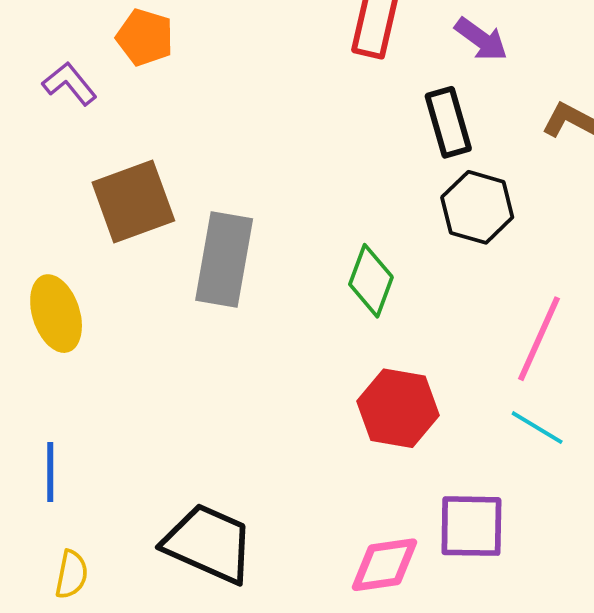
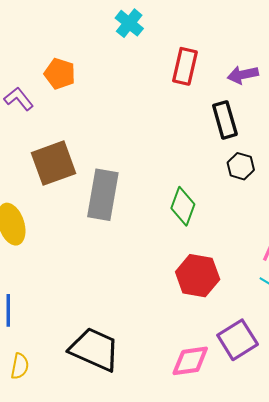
purple arrow: (481, 39) -> (243, 75), turned 132
black hexagon: (477, 207) -> (241, 166), size x0.7
purple square: (471, 526) -> (238, 340), turned -33

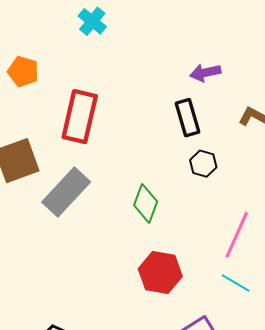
red rectangle: (185, 66) -> (80, 117), moved, size x1.4
gray rectangle: (103, 195) -> (66, 192), turned 33

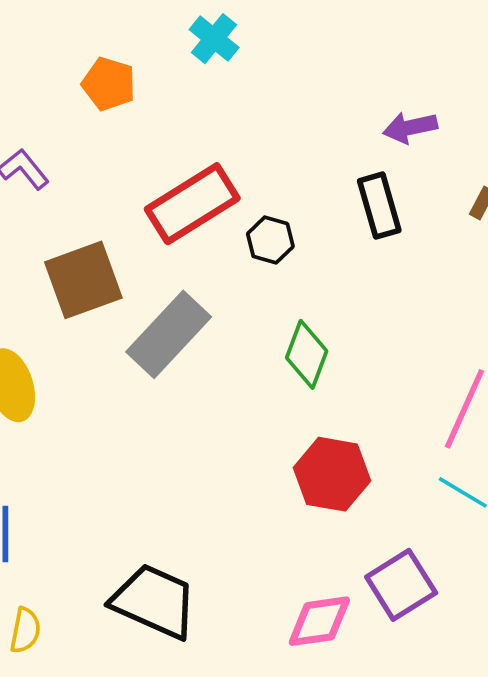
orange pentagon: (23, 72) -> (109, 84), moved
red rectangle: (80, 117) -> (192, 204), turned 45
black hexagon: (203, 164) -> (270, 240), moved

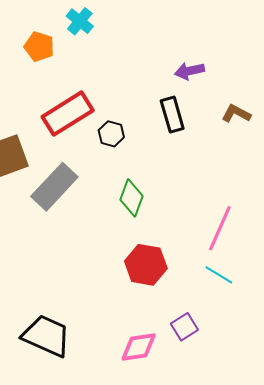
orange pentagon: (109, 84) -> (39, 47), moved
purple square: (401, 585) -> (184, 327), size x0.7

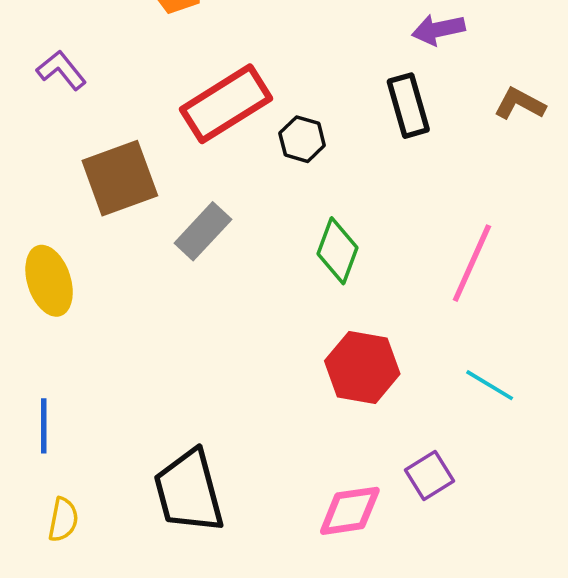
gray rectangle: (54, 187) -> (203, 231), size x0.7
pink line: (220, 228) -> (472, 263), moved
black trapezoid: (46, 336) -> (189, 491), turned -129

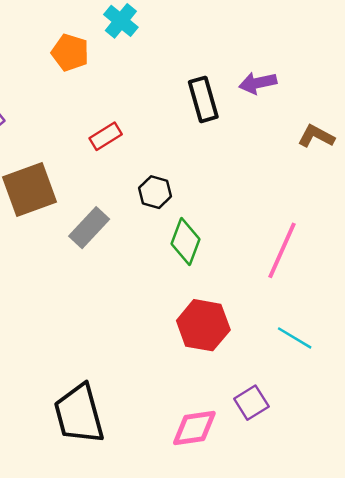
red rectangle: (226, 104) -> (106, 136), size x0.5
black rectangle: (408, 106) -> (203, 99), moved
black hexagon: (302, 139) -> (155, 192), moved

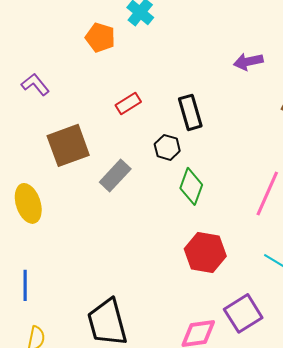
black rectangle: (203, 99) -> (190, 112), moved
purple square: (251, 403) -> (243, 313), size x1.4

